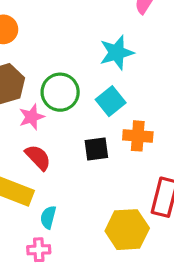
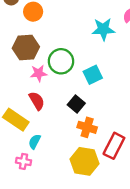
cyan star: (117, 53) -> (103, 29), moved
orange cross: (138, 136) -> (87, 127), moved
black square: (96, 149) -> (76, 104), turned 35

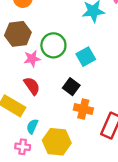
yellow hexagon: (85, 161) -> (57, 142), moved

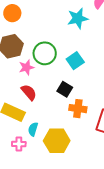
pink cross: (23, 147) -> (19, 144), moved

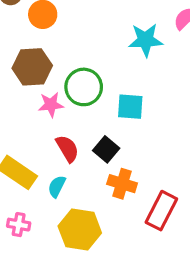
cyan square: (75, 61) -> (130, 107), turned 30
red semicircle: (29, 92) -> (67, 149), moved
cyan semicircle: (33, 129) -> (57, 186), moved

